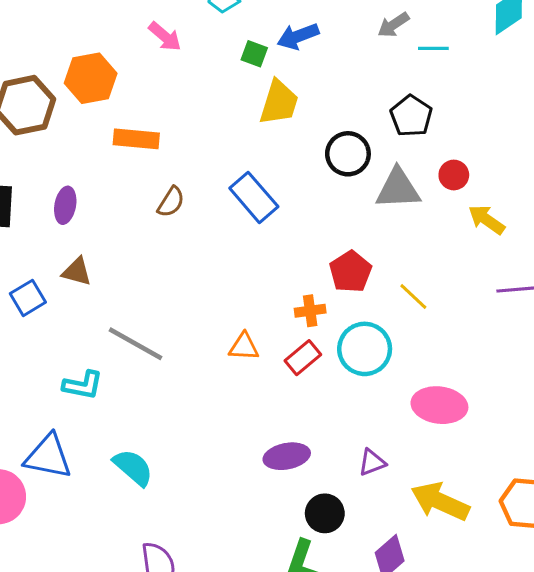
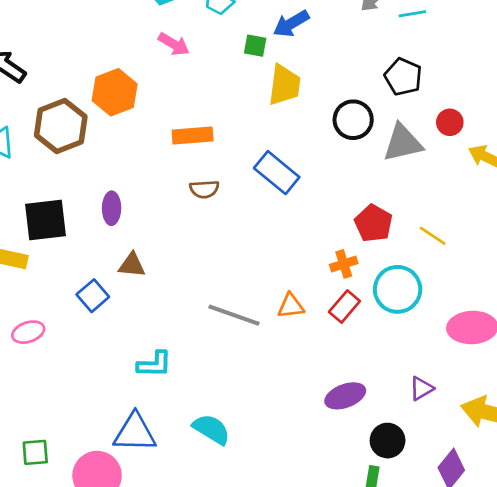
orange rectangle: (136, 139) -> (193, 136), moved
brown semicircle: (171, 202) -> (204, 189), turned 64
gray line: (135, 344) -> (234, 315), moved

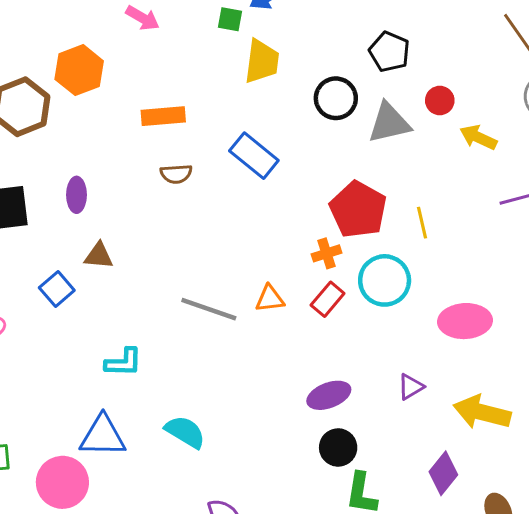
red pentagon: (373, 223) -> (358, 210), size x1.4
yellow line: (433, 236) -> (422, 223), turned 44
black circle: (388, 441) -> (338, 447), moved

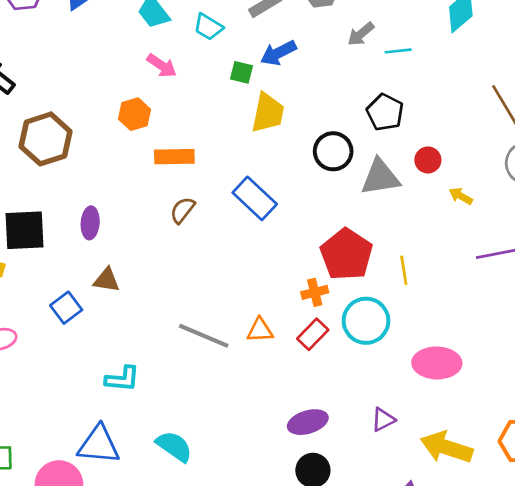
orange hexagon: (79, 70) -> (135, 114), moved, size x0.7
yellow arrow: (478, 137) -> (461, 196), size x0.7
brown semicircle: (176, 174) -> (182, 210), turned 128

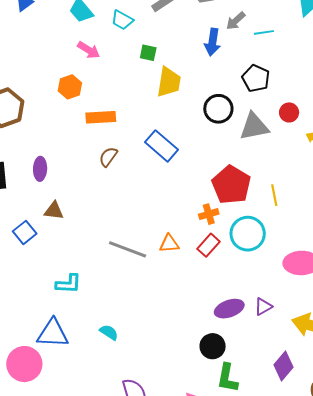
blue arrow: (278, 53) -> (212, 42), moved, turned -52
purple ellipse: (308, 422) -> (229, 309), moved
cyan semicircle: (174, 446) -> (109, 332), size x0.7

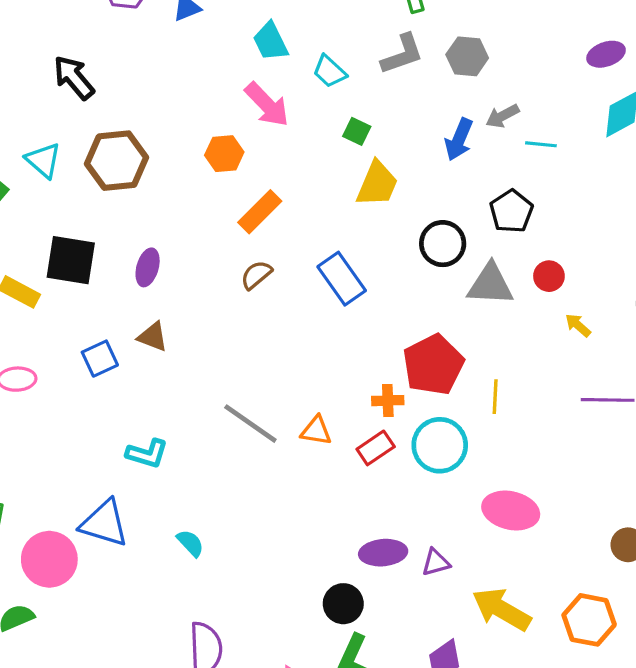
pink arrow: (89, 50) -> (267, 105), size x1.4
orange rectangle: (101, 117) -> (260, 212), turned -56

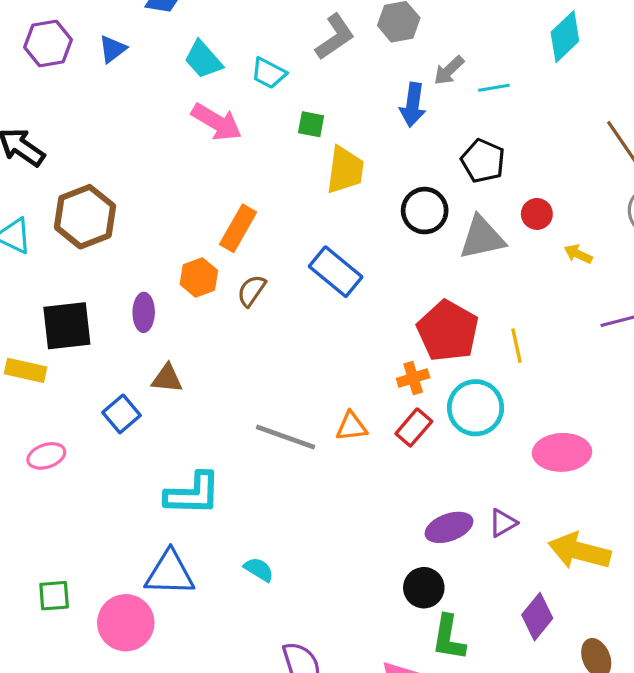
orange hexagon: (224, 154) -> (199, 277), moved
cyan L-shape: (147, 454) -> (193, 494), size x1.4

